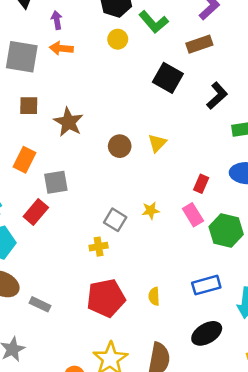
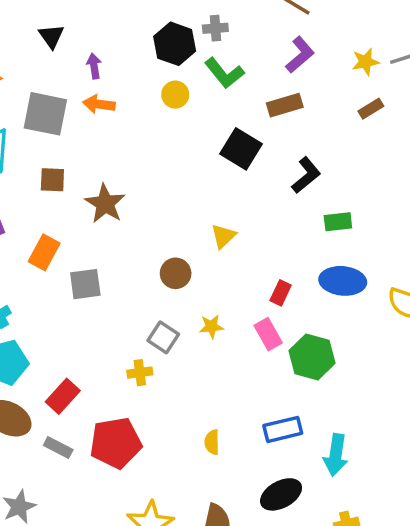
brown circle: (120, 146) -> (176, 273), moved
red rectangle: (36, 212) -> (63, 396), moved
red pentagon: (106, 298) -> (116, 443), moved

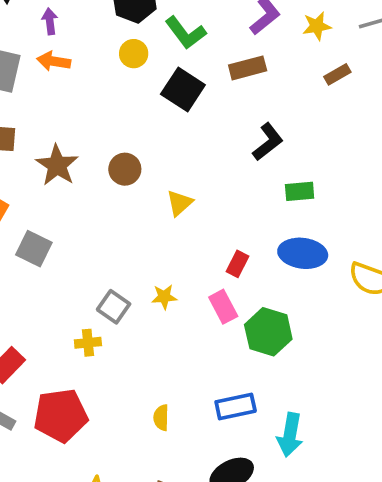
yellow star: (365, 62) -> (317, 26), moved
black square: (241, 149) -> (183, 89), moved
brown circle: (176, 273) -> (125, 169), moved
gray square: (85, 284) -> (34, 249), turned 32

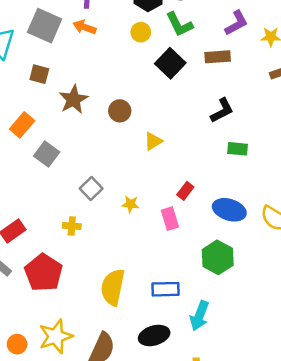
blue ellipse: (303, 253) -> (229, 210), moved
gray square: (114, 307) -> (91, 189), moved
green hexagon: (268, 332) -> (218, 257), moved
red pentagon: (61, 415) -> (44, 273), turned 30
yellow semicircle: (161, 418) -> (113, 287), size x2.0

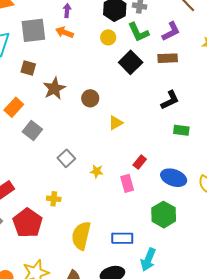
purple L-shape: (236, 23) -> (171, 31), moved
gray square: (45, 26) -> (33, 30), turned -32
yellow cross: (72, 226) -> (54, 199), moved

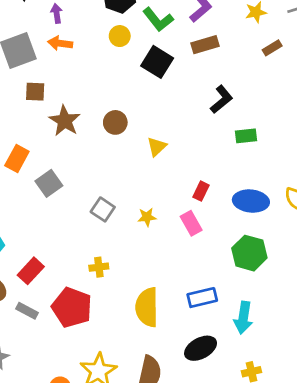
brown square: (28, 68) -> (35, 92), moved
gray square: (32, 131) -> (49, 183), turned 30

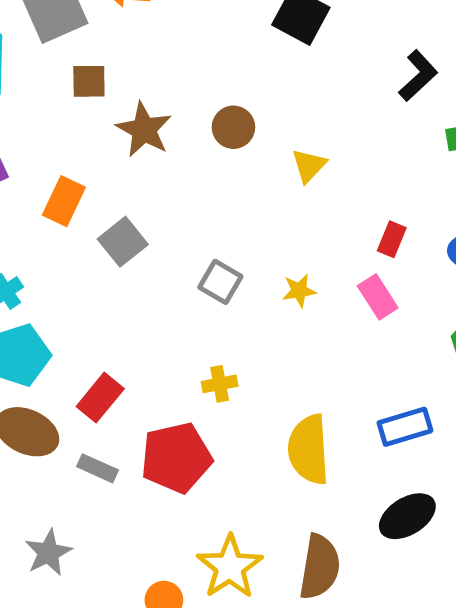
red pentagon: (72, 307) -> (176, 458), turned -30

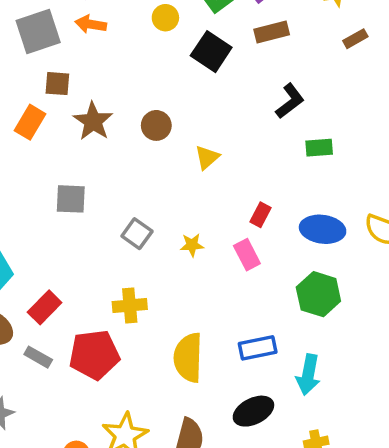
orange rectangle: (64, 201) -> (30, 122), moved
gray square: (123, 242) -> (71, 199), turned 36
yellow cross: (220, 384) -> (130, 306), size x1.4

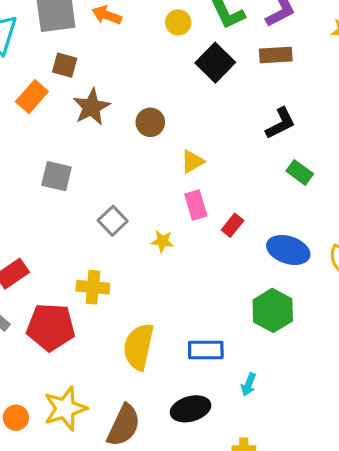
green rectangle: (319, 148) -> (300, 172), turned 30
pink rectangle: (247, 255) -> (196, 205), moved
cyan arrow: (308, 375) -> (249, 384), size x0.6

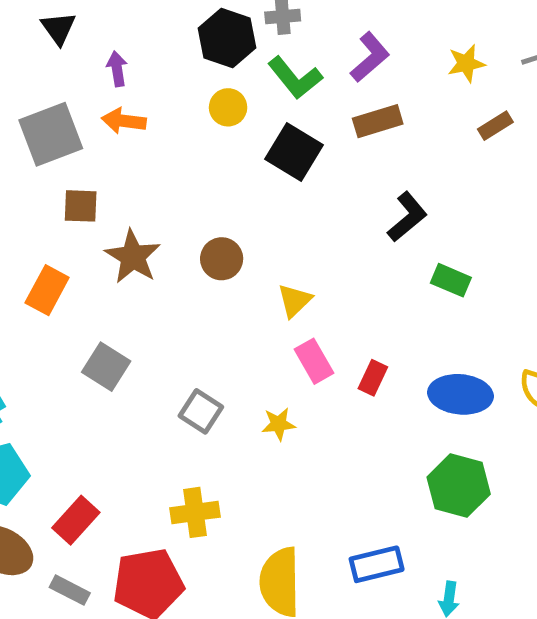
orange rectangle: (32, 97) -> (47, 290), moved
gray square: (57, 176) -> (106, 367), turned 32

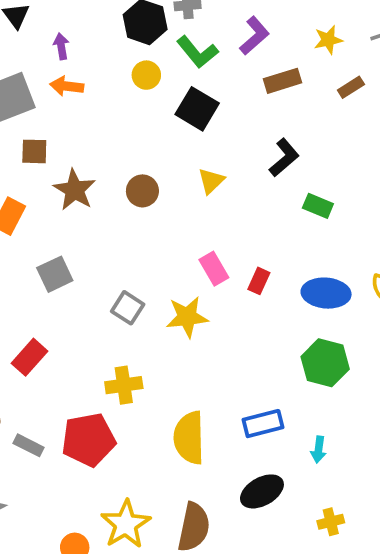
brown rectangle: (378, 121) -> (283, 81), moved
yellow triangle: (295, 301) -> (211, 181), moved
gray square: (106, 367) -> (55, 274), turned 33
yellow star: (279, 424) -> (187, 317), size x1.6
red rectangle: (76, 520) -> (30, 357), moved

